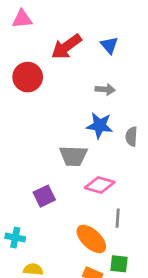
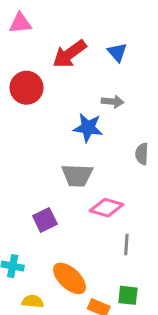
blue star: (100, 125) -> (88, 128), moved
orange ellipse: (91, 239) -> (70, 278), moved

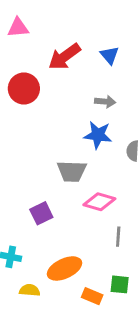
blue star: (88, 128) -> (98, 135), moved
orange ellipse: (70, 278) -> (65, 268), turned -68

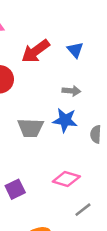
gray trapezoid: (72, 171) -> (31, 128), moved
gray line: (118, 237) -> (83, 210), turned 48

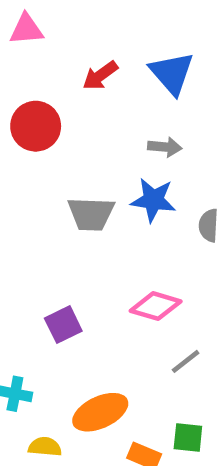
blue triangle: (75, 50) -> (172, 73), size x1.5
red arrow: (36, 51) -> (100, 75), size x0.7

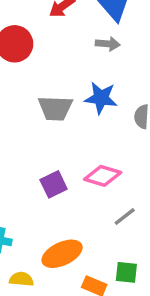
gray arrow: (165, 147) -> (108, 44), moved
purple square: (63, 325) -> (54, 184), moved

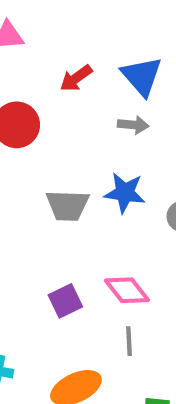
pink diamond: (103, 176) -> (127, 290), turned 36
gray line: (125, 217) -> (129, 341), moved, turned -55

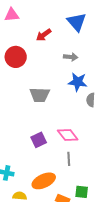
blue triangle: (142, 76) -> (77, 22), moved
blue star: (125, 193) -> (78, 82), moved

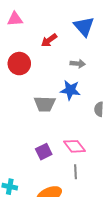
blue star: (78, 82) -> (70, 90), moved

